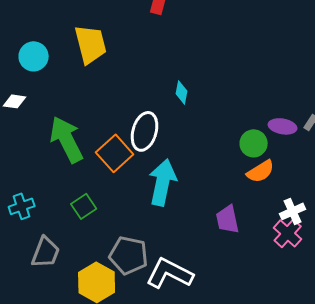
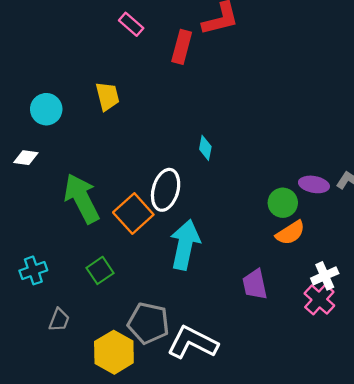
yellow trapezoid: (91, 44) -> (108, 96), size x0.7
gray trapezoid: (46, 252) -> (59, 320), size x0.7

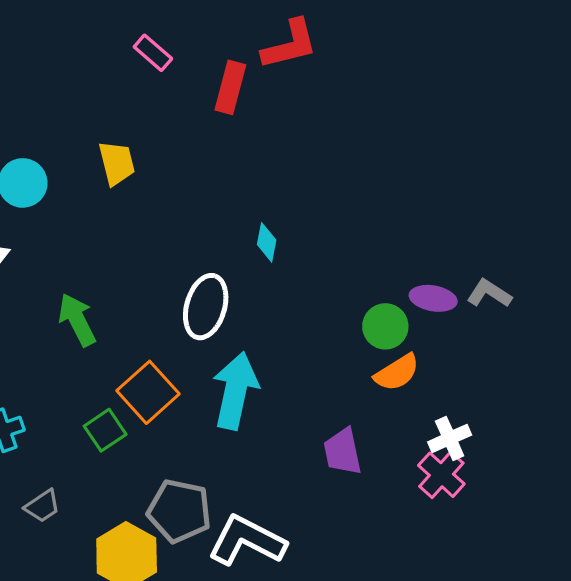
green arrow: (82, 198) -> (77, 320), size x0.7
orange square: (133, 213) -> (148, 392), moved
gray trapezoid: (59, 320) -> (42, 506), turned 35

